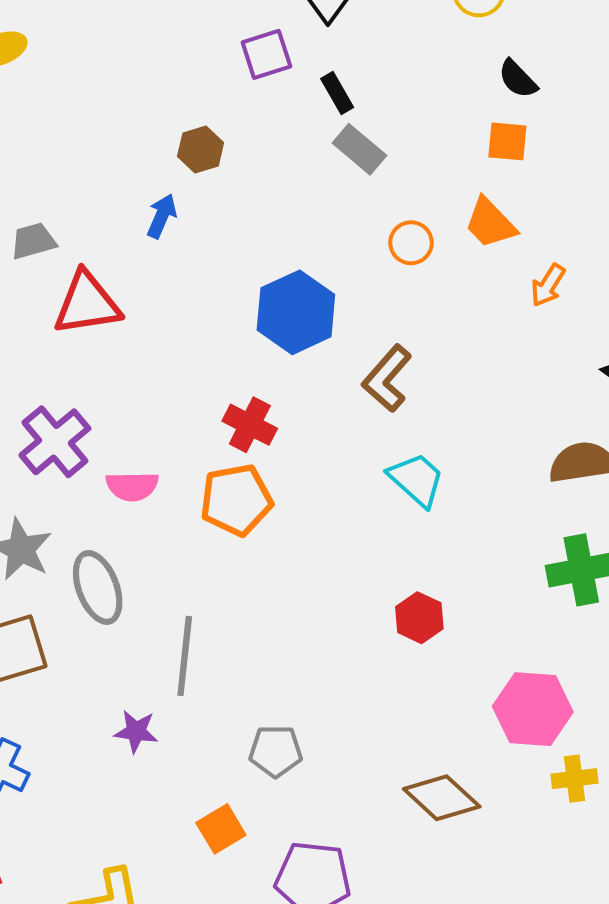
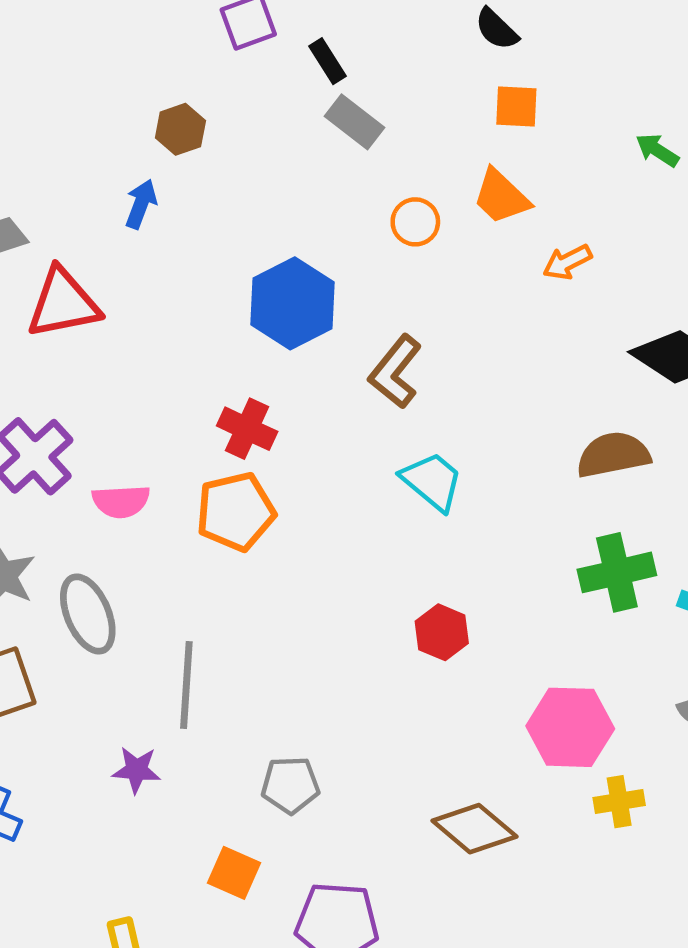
black semicircle: (518, 79) -> (497, 29), moved
orange arrow: (548, 285) -> (567, 262), turned 33
orange square: (221, 829) -> (234, 873), turned -33

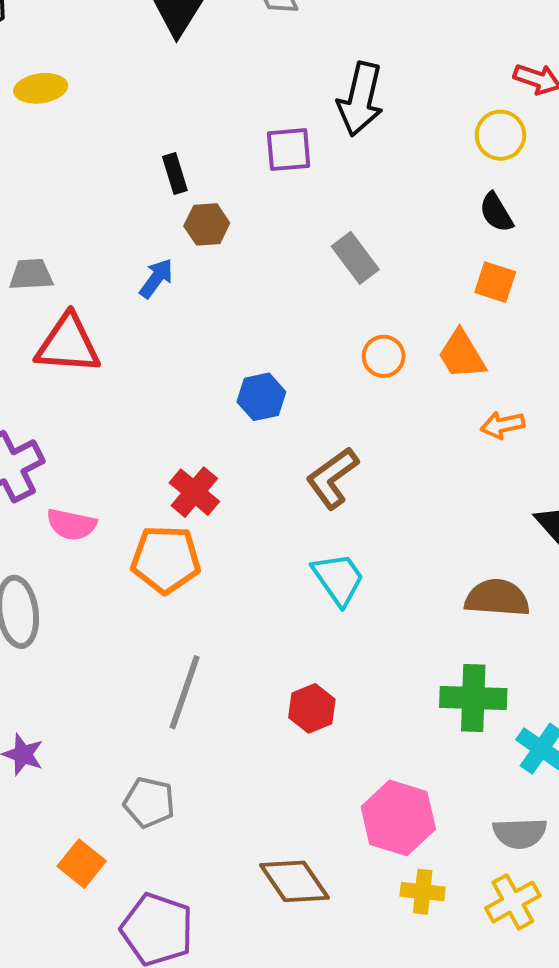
black rectangle: (327, 61) -> (175, 173), moved
blue hexagon: (292, 303) -> (261, 397), size x0.6
gray line: (186, 685) -> (185, 692), moved

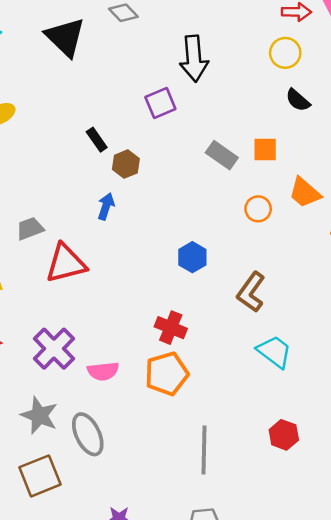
orange square: (495, 282) -> (265, 150), moved

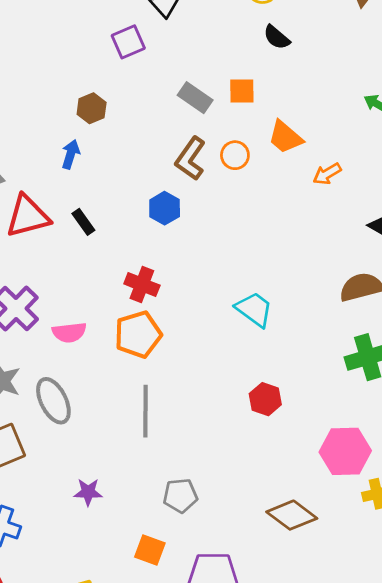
black rectangle: (97, 140) -> (83, 222), moved
brown L-shape: (251, 292) -> (190, 159), moved
gray line: (204, 450) -> (146, 411), moved

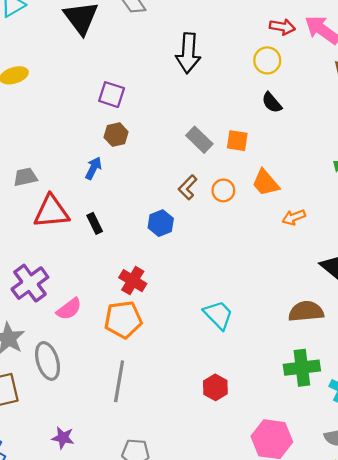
purple square: (128, 42) -> (112, 95), moved, turned 32
brown L-shape: (190, 159) -> (188, 187), size x0.7
pink semicircle: (69, 332) -> (69, 309), turned -40

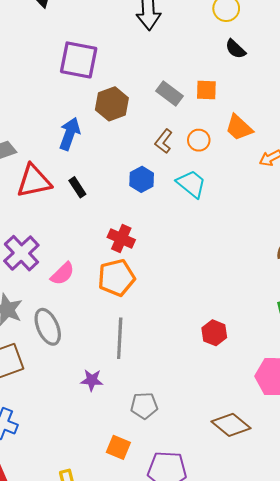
purple square: (112, 95) -> (79, 60), size x1.5
brown hexagon: (116, 135) -> (112, 104), moved, size x1.4
blue arrow: (93, 168) -> (70, 134), size x1.4
cyan trapezoid: (218, 315) -> (191, 184), moved
purple star: (63, 438) -> (92, 380), moved

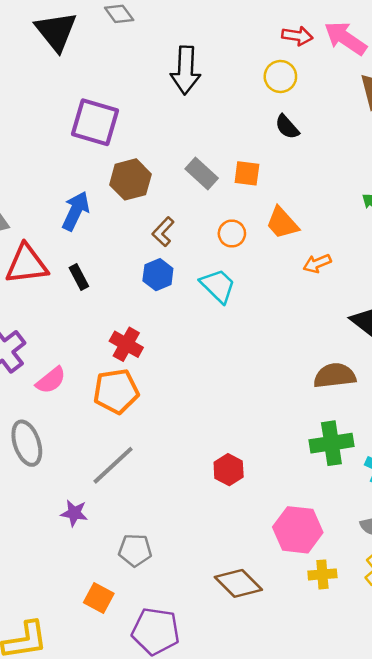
brown L-shape: (164, 141) -> (163, 232), moved
gray line: (120, 338) -> (113, 465), turned 39

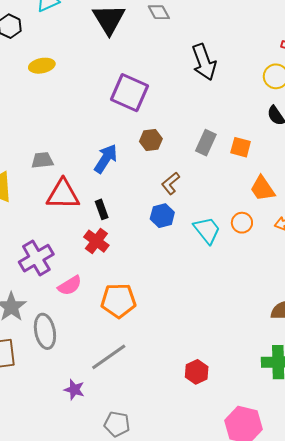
black arrow: (186, 70) -> (204, 62), turned -30
gray rectangle: (202, 173) -> (206, 143), turned 65
brown hexagon: (130, 179) -> (151, 140), size x0.7
orange circle: (232, 234) -> (242, 223), moved
red cross: (126, 344) -> (96, 241), moved

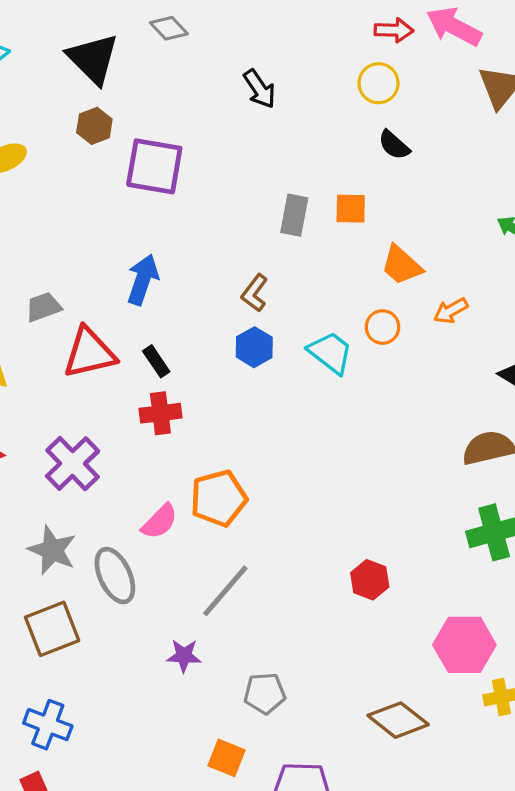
black arrow: (204, 62) -> (260, 89), size x0.7
brown hexagon: (151, 140) -> (94, 126), moved
red cross: (96, 241) -> (160, 413), turned -30
pink semicircle: (70, 286) -> (160, 522), moved

